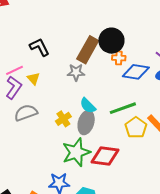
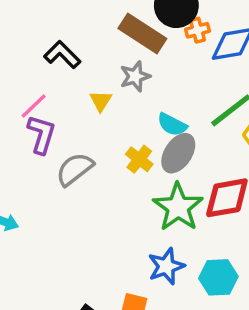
brown rectangle: (88, 50) -> (142, 34), turned -68
yellow triangle: (33, 79) -> (101, 101), moved, turned 32
gray ellipse: (86, 123) -> (178, 153), turned 35

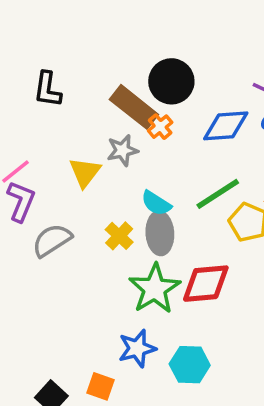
orange cross: (198, 30) -> (160, 127), moved, turned -30
black L-shape: (62, 55) -> (47, 89), moved, turned -132
yellow triangle: (101, 101) -> (85, 172), size x1.4
gray ellipse: (178, 153) -> (160, 233), turned -42

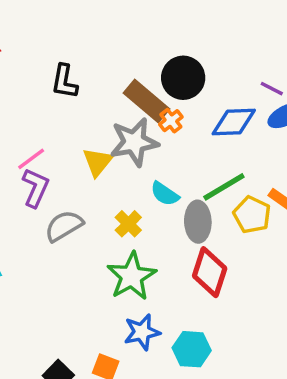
gray star: (123, 150) -> (134, 142), size x1.6
gray ellipse: (160, 233) -> (198, 222), moved
red diamond: (206, 284) -> (210, 272), turned -69
green star: (155, 289) -> (132, 276), moved

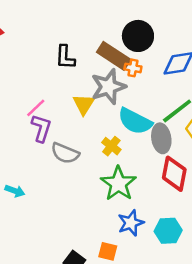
black L-shape: (64, 82) -> (65, 57), moved
orange cross: (171, 121) -> (133, 68), turned -35
cyan semicircle: (165, 194) -> (135, 121), size x1.6
gray semicircle: (64, 226) -> (65, 153), turned -120

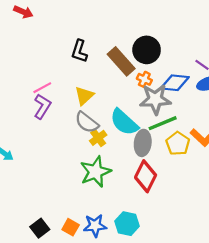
orange cross: (133, 68) -> (144, 79), moved
gray star: (108, 87) -> (155, 99), moved
gray semicircle: (65, 153) -> (87, 122), moved
blue star: (131, 223) -> (95, 226), moved

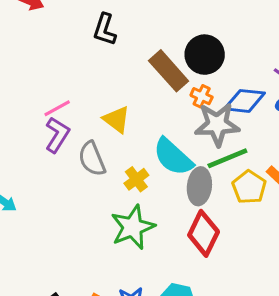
black L-shape: (79, 51) -> (105, 30), moved
yellow triangle: (84, 96) -> (117, 120), turned -40
gray semicircle: (87, 122) -> (92, 159), moved, turned 30

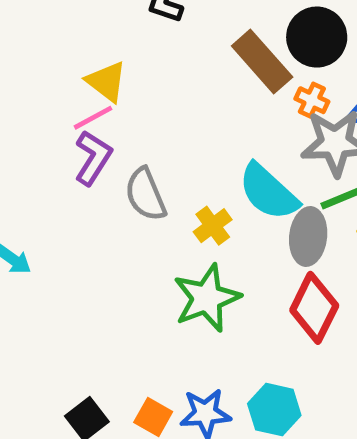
yellow triangle: (117, 120) -> (106, 81), moved

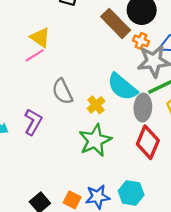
purple L-shape: (93, 158) -> (33, 122), moved

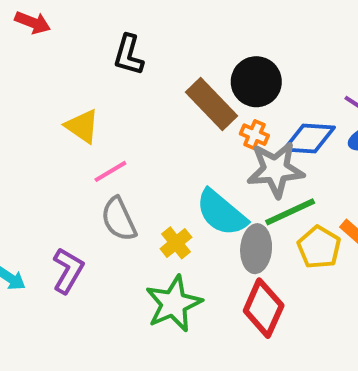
pink line: (35, 55) -> (110, 171), moved

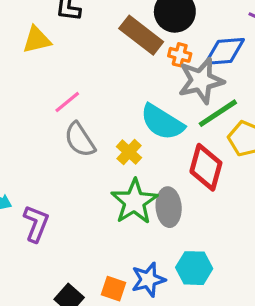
yellow triangle: (82, 126) -> (37, 40), moved, turned -40
gray ellipse: (256, 249) -> (169, 207), moved
purple L-shape: (68, 271) -> (36, 224), moved
red diamond: (264, 308) -> (206, 167), moved

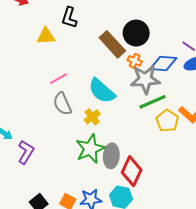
cyan semicircle: (162, 122) -> (102, 91), moved
red diamond: (206, 167) -> (132, 171), moved

